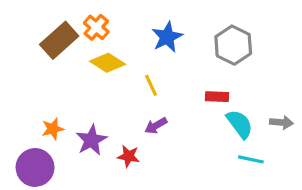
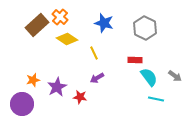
blue star: (167, 37) -> (104, 23), turned -30
gray arrow: (281, 122) -> (175, 76), turned 32

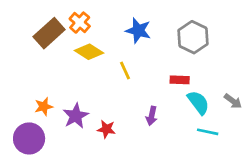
purple arrow: (97, 78) -> (152, 116), moved, turned -48

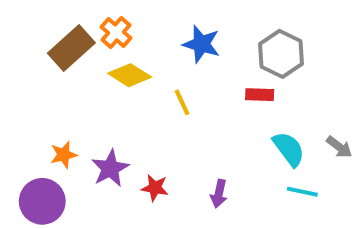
red rectangle: (180, 80) -> (260, 95), moved
purple arrow: (152, 116) -> (219, 194), moved

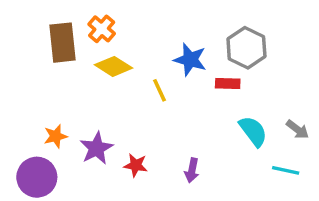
blue star: (201, 44) -> (190, 60), moved
brown rectangle: (71, 48) -> (62, 43), turned -54
cyan line: (302, 192) -> (286, 170), moved

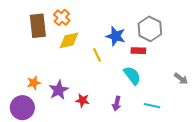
yellow diamond: (114, 66) -> (69, 40), turned -45
cyan semicircle: (253, 131) -> (132, 76), moved
cyan line: (286, 170) -> (152, 106), moved

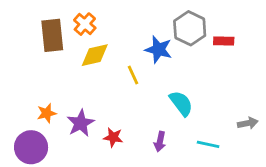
gray hexagon: (150, 29) -> (190, 28), moved
red rectangle: (138, 51) -> (224, 41), moved
gray arrow: (181, 79) -> (248, 123), moved, turned -48

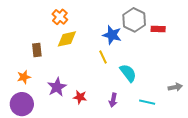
brown rectangle: (52, 35) -> (37, 50), moved, size x0.6
yellow line: (133, 75) -> (103, 57), moved
orange star: (47, 113) -> (24, 77), moved

